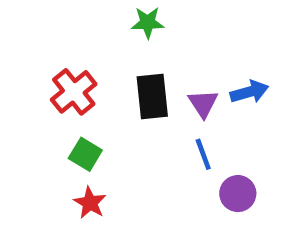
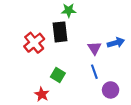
black rectangle: (152, 96) -> (60, 32), moved
green square: (85, 154) -> (58, 75), moved

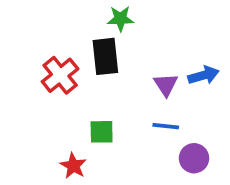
blue line: (94, 72) -> (166, 126), turned -64
green square: (58, 75) -> (102, 132), turned -32

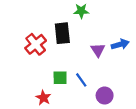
green star: (120, 19) -> (81, 11), moved
blue line: (166, 126) -> (81, 80), moved, turned 48
purple circle: (194, 158) -> (105, 96), moved

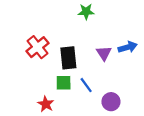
black rectangle: (62, 33) -> (68, 58), moved

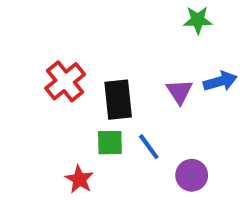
green star: (86, 12) -> (198, 20), moved

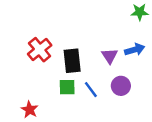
green star: (198, 20) -> (140, 12), moved
purple circle: (192, 175) -> (121, 86), moved
red star: (79, 179) -> (30, 110), moved

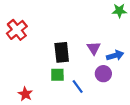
red cross: (40, 50) -> (17, 30), moved
blue arrow: (135, 50) -> (115, 56), moved
blue line: (91, 90) -> (78, 87), moved

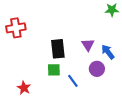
red cross: (17, 30) -> (16, 28), turned 30
blue arrow: (115, 56) -> (108, 52), turned -112

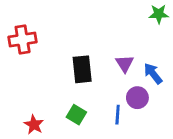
green square: (54, 70) -> (76, 115), moved, turned 32
blue line: (73, 81) -> (118, 115), moved, turned 40

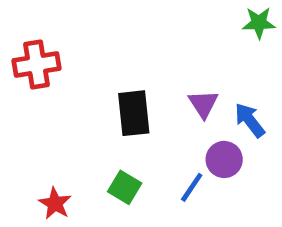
blue line: (118, 115) -> (192, 187), turned 30

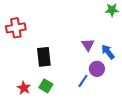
black rectangle: (134, 113) -> (44, 57), moved
green square: (125, 187) -> (46, 86), moved

